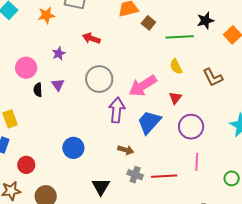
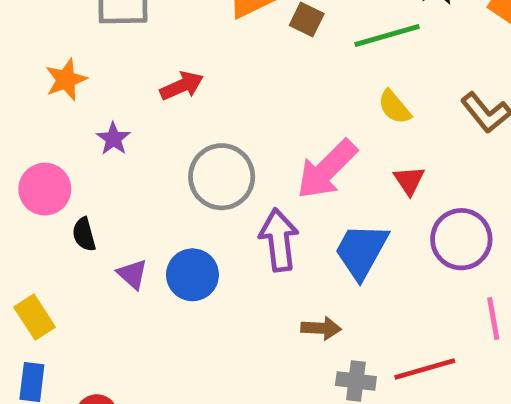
orange star: (46, 15) -> (66, 80), moved
red arrow: (91, 38) -> (182, 86), turned 150
purple triangle: (58, 85) -> (132, 274), moved
blue circle: (73, 148) -> (192, 275), moved

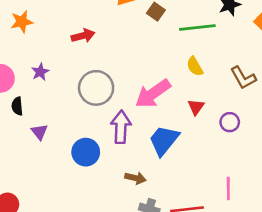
purple star: (113, 139) -> (40, 72), moved
purple circle: (461, 239) -> (230, 122), moved, size x0.6
blue circle: (192, 275) -> (86, 152), moved

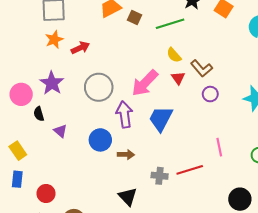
orange star: (22, 22) -> (54, 40), moved
purple star: (40, 72) -> (52, 83), size x1.6
brown L-shape: (243, 78) -> (202, 68), moved
red triangle: (196, 107) -> (178, 78), moved
brown arrow: (135, 178) -> (126, 155), moved

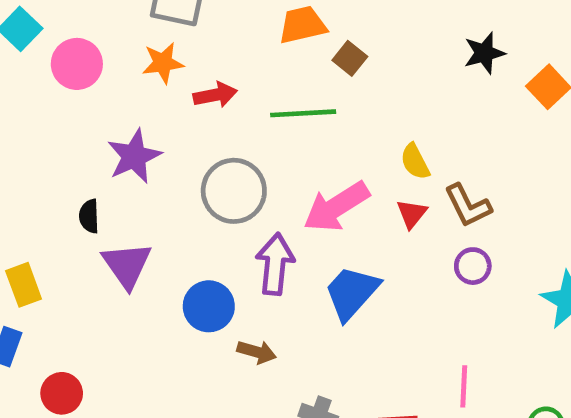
green line: (170, 24) -> (303, 113), moved
pink circle: (21, 94) -> (77, 64), moved
purple triangle: (60, 131) -> (127, 265), size x1.6

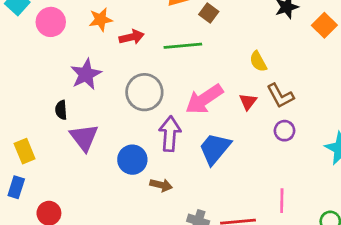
yellow semicircle: (415, 162) -> (258, 61), moved

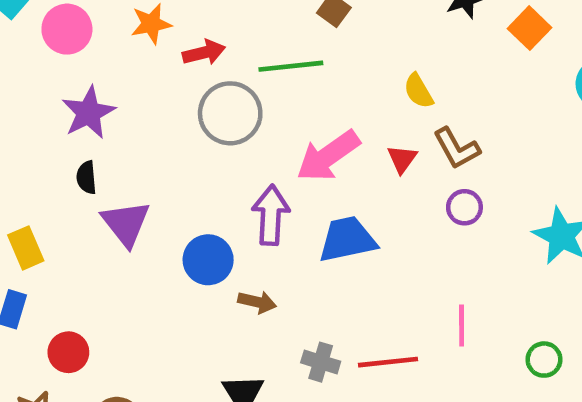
purple star: (86, 74) -> (89, 113), moved
gray circle: (144, 92) -> (230, 113), moved
blue trapezoid: (215, 149) -> (347, 239), turned 39

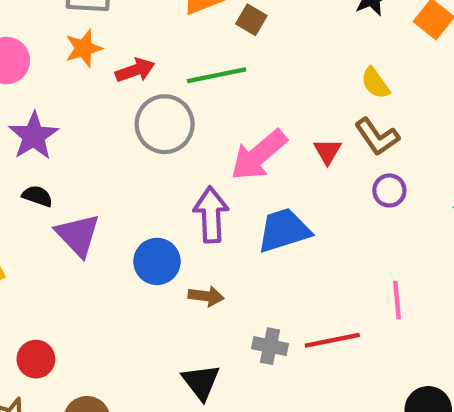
yellow semicircle: (418, 91) -> (375, 83), moved
black semicircle: (86, 177) -> (37, 196), turned 120

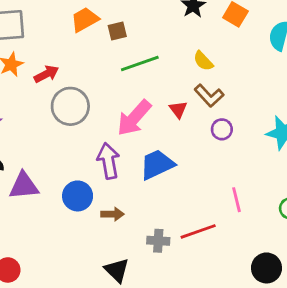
brown square: (251, 20) -> (117, 31), turned -36
green line: (217, 75) -> (140, 63), moved
purple triangle: (78, 235) -> (24, 186), turned -44

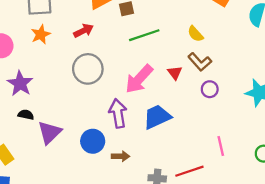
red arrow: (46, 74) -> (83, 31), moved
purple triangle: (24, 186) -> (50, 132), turned -40

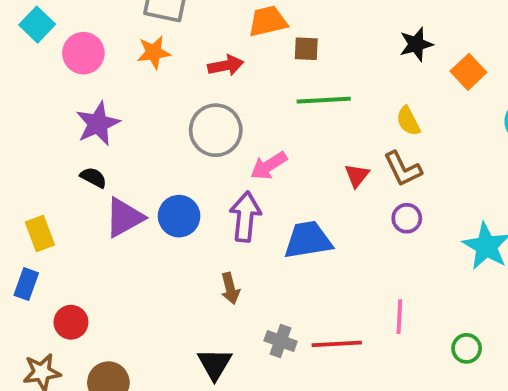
pink arrow: (139, 79) -> (269, 166), moved, size x0.7
blue circle: (93, 141) -> (179, 216), moved
brown arrow: (121, 156) -> (230, 288), turned 60

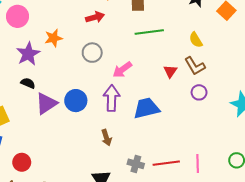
orange star: (154, 52) -> (53, 38), moved
gray circle: (216, 130) -> (92, 53), size x0.7
pink line: (399, 317) -> (198, 164), moved

